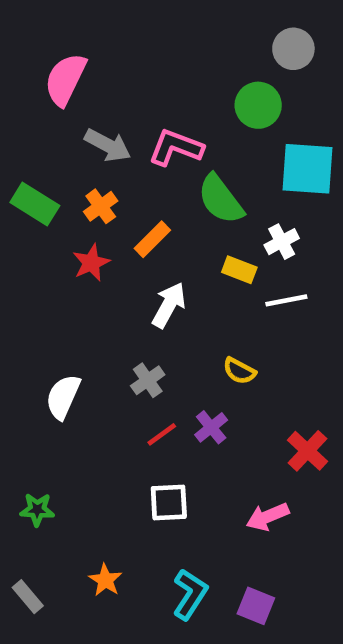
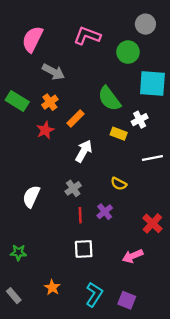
pink L-shape: (176, 148) -> (87, 36), moved
white line: (286, 300) -> (152, 158), moved
red line: (162, 434) -> (80, 215), turned -56

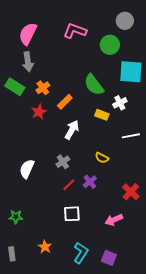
gray arrow: (53, 72) -> (28, 62), moved, turned 54
red line: (80, 215) -> (69, 185), turned 48
gray rectangle: (14, 296) -> (12, 254), turned 32

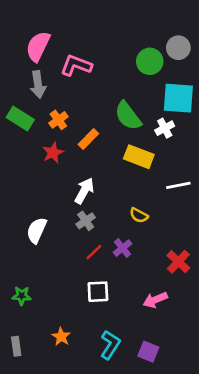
gray circle: (125, 21) -> (178, 48), moved
pink L-shape: (75, 31) -> (76, 65), moved
white cross: (120, 103) -> (165, 128), moved
yellow rectangle: (102, 115) -> (139, 157), size x1.5
white arrow: (72, 130) -> (84, 191), moved

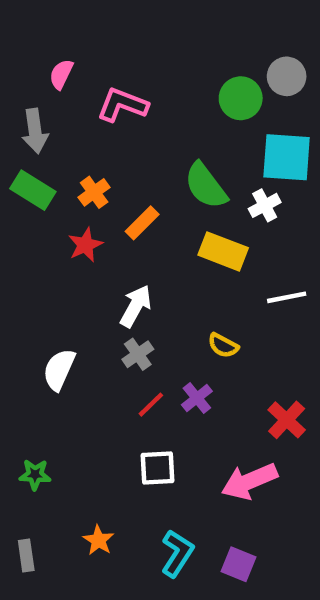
pink semicircle: (38, 46) -> (61, 74), size x0.6
gray arrow: (38, 84) -> (35, 131), moved
pink arrow: (155, 300) -> (249, 481), size x1.4

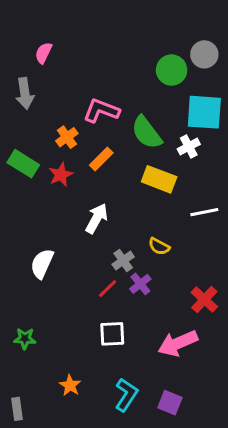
pink L-shape: (122, 105) -> (101, 111), moved
green rectangle: (33, 190) -> (23, 164), moved
gray cross: (138, 354) -> (123, 261), moved
gray rectangle: (26, 556) -> (17, 409), moved

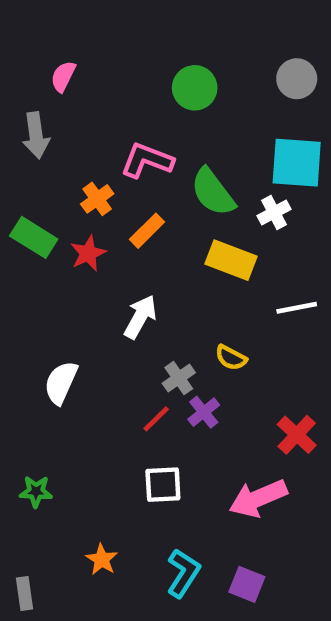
green circle: (172, 70) -> (195, 88), moved

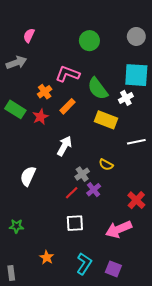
gray arrow: (36, 135) -> (16, 63), turned -102

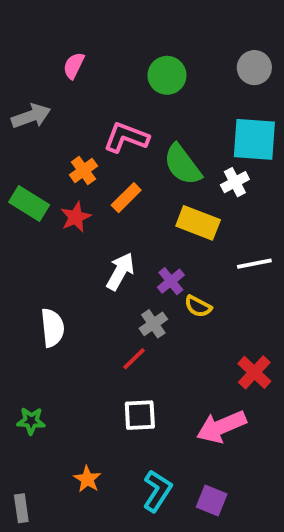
pink semicircle: (29, 35) -> (74, 66), moved
white semicircle: (28, 176) -> (52, 328), turned 150
purple cross: (94, 190) -> (171, 281), moved

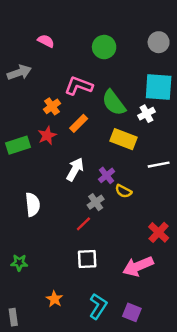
pink semicircle: (74, 66) -> (46, 41), turned 91
green rectangle: (29, 203) -> (18, 145), moved, turned -50

